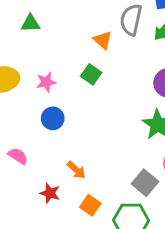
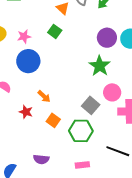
blue circle: (53, 118) -> (28, 61), size x1.5

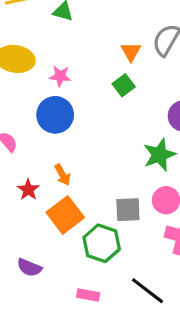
green square: (55, 31) -> (124, 85), moved
gray square: (91, 105) -> (128, 210), turned 30
orange square: (53, 120) -> (65, 215), size x1.6

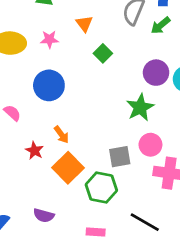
orange triangle: (131, 52) -> (84, 24), moved
pink star: (60, 76) -> (49, 39), moved

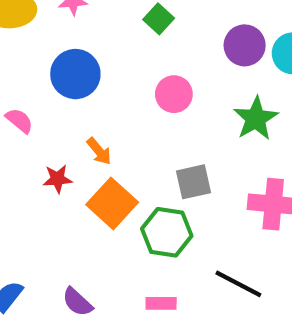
green star: (140, 107) -> (256, 119), moved
pink circle: (150, 145) -> (174, 94), moved
red star: (34, 151) -> (57, 179), turned -30
purple semicircle: (44, 215) -> (77, 302), moved, turned 30

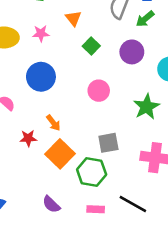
purple circle: (245, 45) -> (132, 52), moved
purple semicircle: (77, 302) -> (51, 204), moved
pink rectangle: (161, 303) -> (96, 209), moved

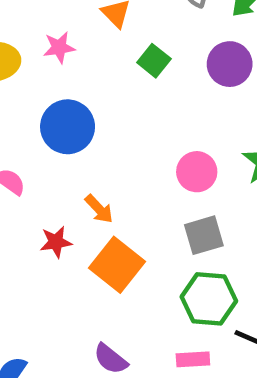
pink circle: (99, 91) -> (197, 172), moved
green hexagon: (92, 172) -> (209, 299), moved

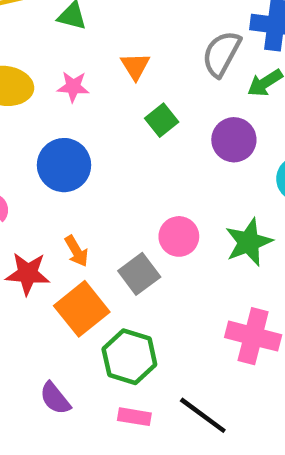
gray square: (204, 235) -> (139, 274), moved, turned -33
red star: (56, 242) -> (28, 274), size x1.4
green hexagon: (209, 299) -> (129, 357), moved

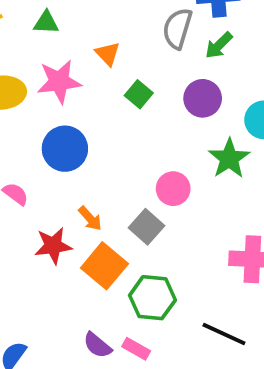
pink star: (73, 87) -> (59, 82), size x1.6
green star: (249, 242) -> (229, 158), moved
pink rectangle: (134, 417) -> (136, 349), moved, turned 32

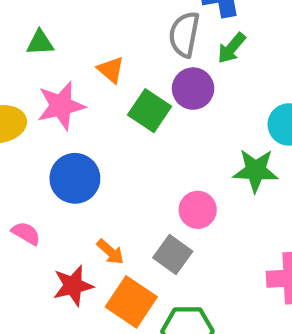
green square: (139, 94) -> (150, 111), size x1.4
purple circle: (203, 98) -> (193, 89), moved
green star: (229, 158) -> (256, 170), turned -30

